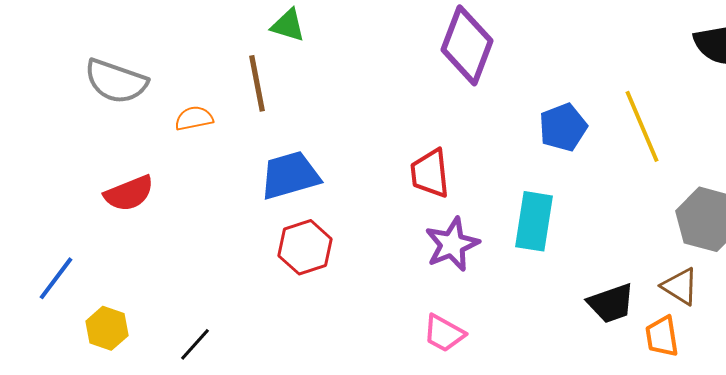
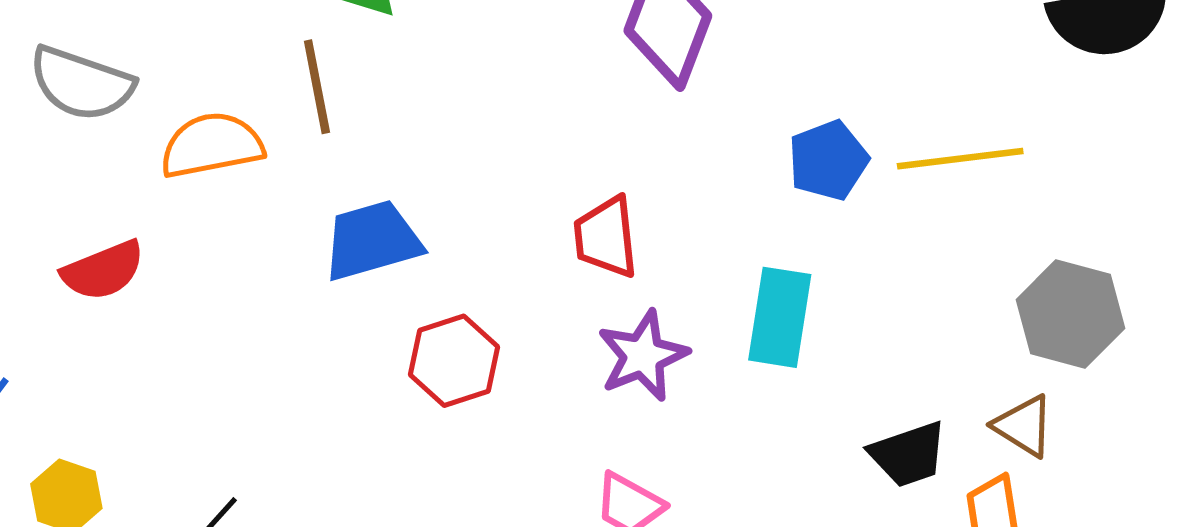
orange semicircle: (194, 118) -> (212, 145), size x1.6
yellow line: (642, 126) -> (960, 159), turned -74
red hexagon: (305, 247) -> (454, 361), moved

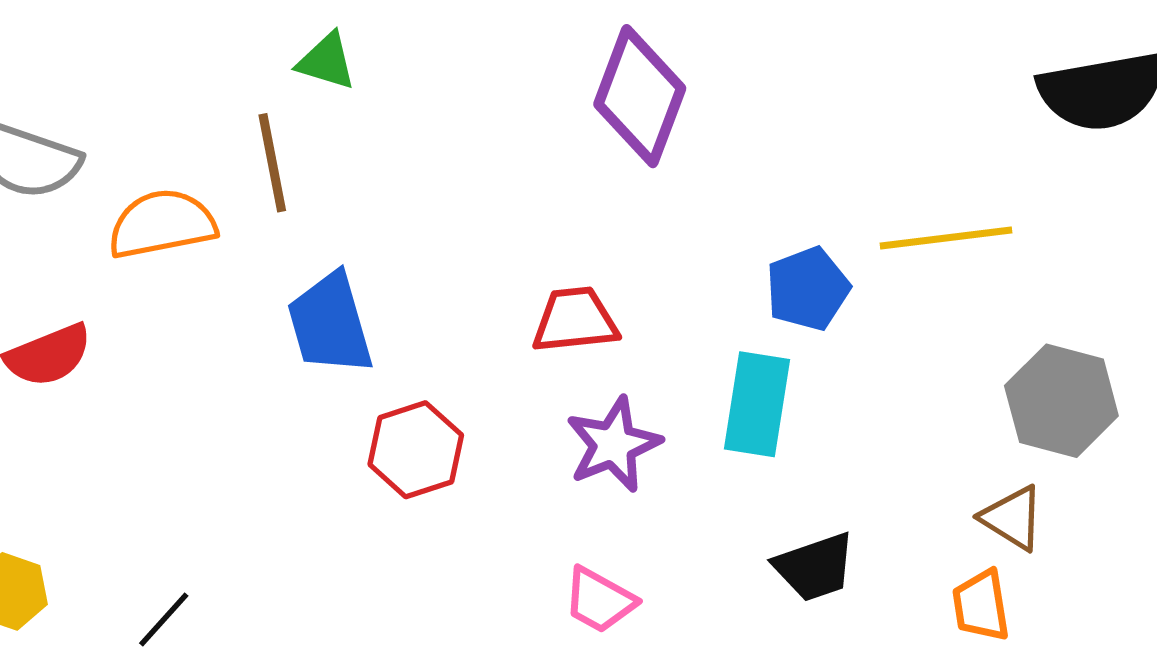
blue pentagon: (828, 160) -> (808, 289), moved
red trapezoid: (606, 237) -> (575, 320), turned 90
blue trapezoid: (372, 240) -> (330, 324), turned -90
black trapezoid: (908, 454) -> (815, 567), moved

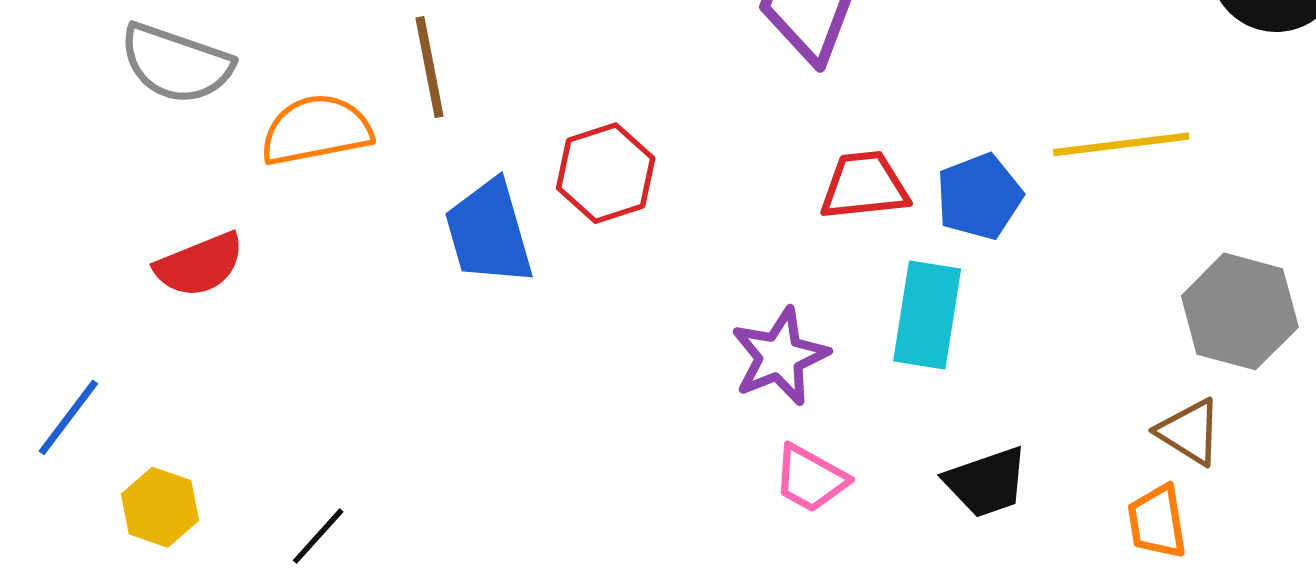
red trapezoid: (575, 320) -> (864, 186), moved
red hexagon: (416, 450) -> (606, 173), moved
pink trapezoid: (599, 600) -> (810, 479), moved

